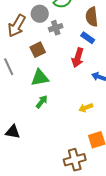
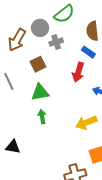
green arrow: (42, 102) -> (42, 117), turned -48
yellow arrow: (86, 108) -> (86, 123), size x1.5

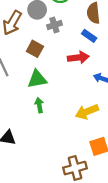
brown square: (38, 64) -> (35, 49), turned -35
red arrow: (78, 72) -> (78, 57), turned -114

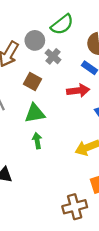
gray cross: (54, 25) -> (53, 56), turned -32

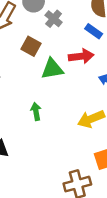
green triangle: (35, 113) -> (52, 69), moved

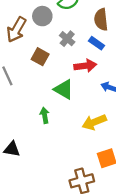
gray cross: (54, 19) -> (67, 39), moved
green triangle: (52, 69) -> (64, 89), moved, turned 40

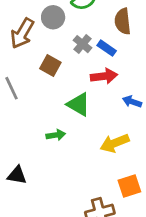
blue rectangle: (96, 43) -> (107, 48), moved
green arrow: (45, 115) -> (56, 135), turned 91

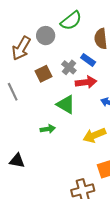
gray cross: (83, 44) -> (69, 67), moved
brown square: (50, 65) -> (43, 74), turned 35

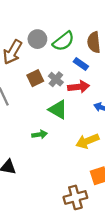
green semicircle: (71, 21) -> (63, 41), moved
gray cross: (69, 67) -> (56, 79), moved

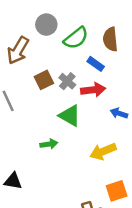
gray circle: (37, 39) -> (46, 25), moved

